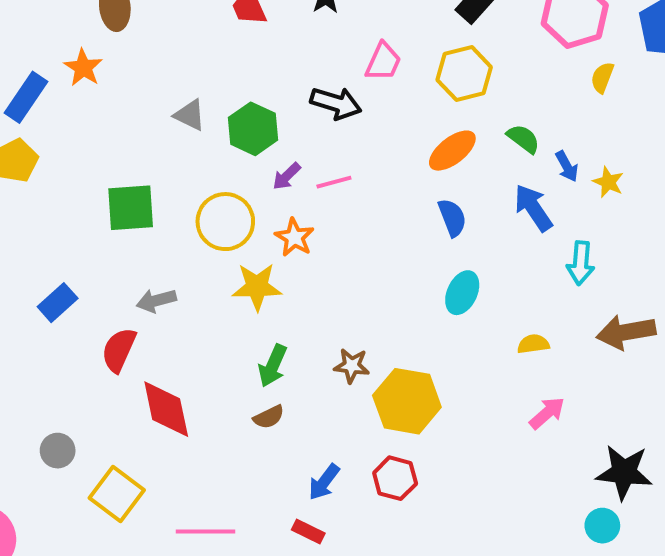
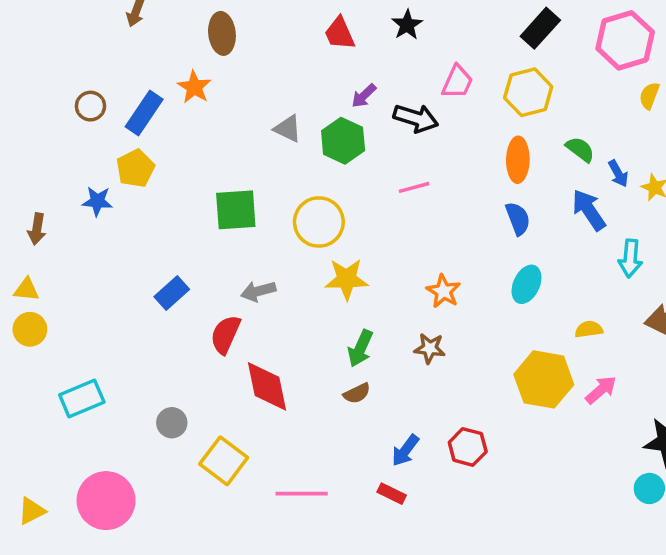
orange ellipse: (452, 151) -> (518, 160), turned -51
purple arrow: (287, 176) -> (364, 96), moved
orange star: (294, 237) -> (443, 291), moved
yellow hexagon: (407, 401) -> (544, 379), moved

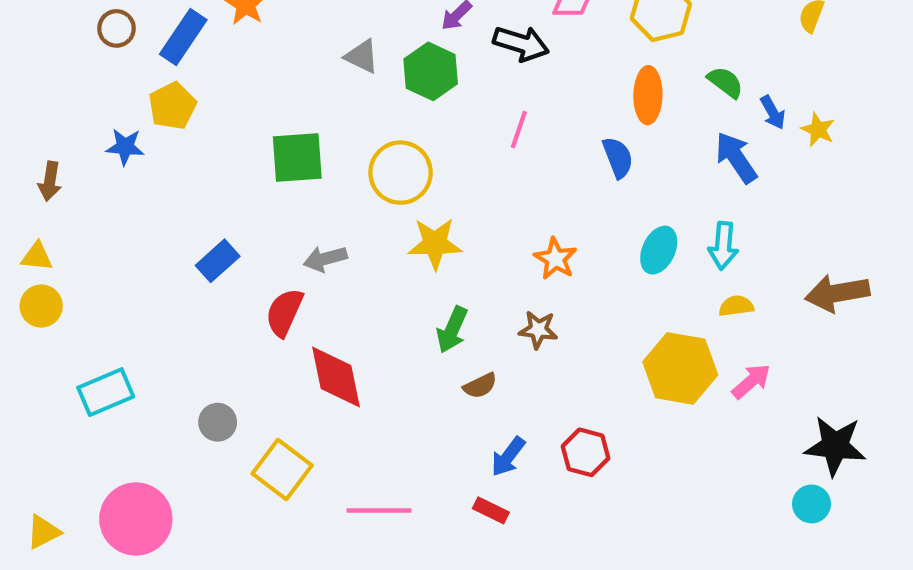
pink line: (414, 187) -> (519, 130), turned -56
blue semicircle: (518, 219) -> (618, 158), moved
cyan arrow: (630, 258) -> (723, 246), moved
brown semicircle: (357, 393) -> (480, 386), moved

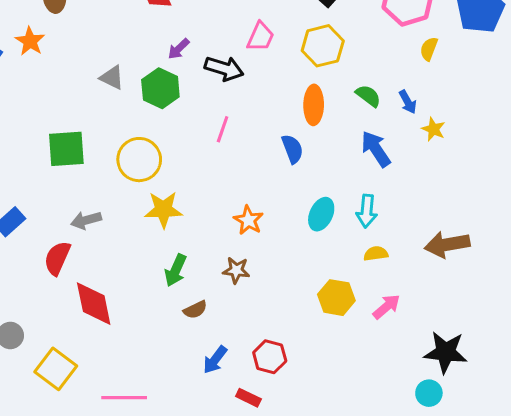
blue arrow: (773, 112) -> (408, 102), moved
yellow hexagon: (680, 368) -> (336, 298), size x0.7
red rectangle: (491, 510) -> (248, 398), moved

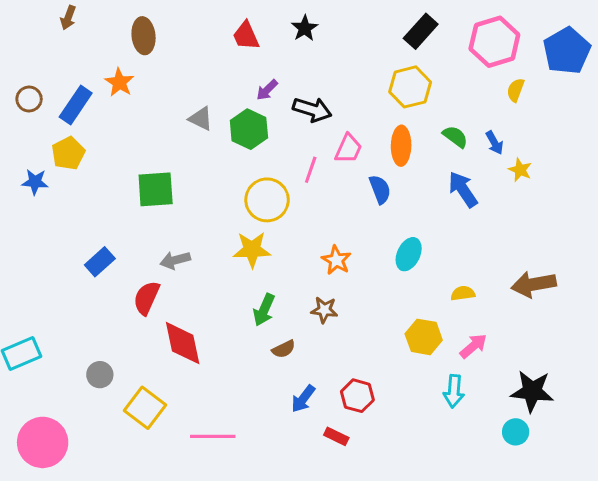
pink trapezoid: (261, 37) -> (348, 149), moved
yellow circle: (139, 160) -> (267, 200), moved
cyan arrow: (367, 211) -> (454, 391), moved

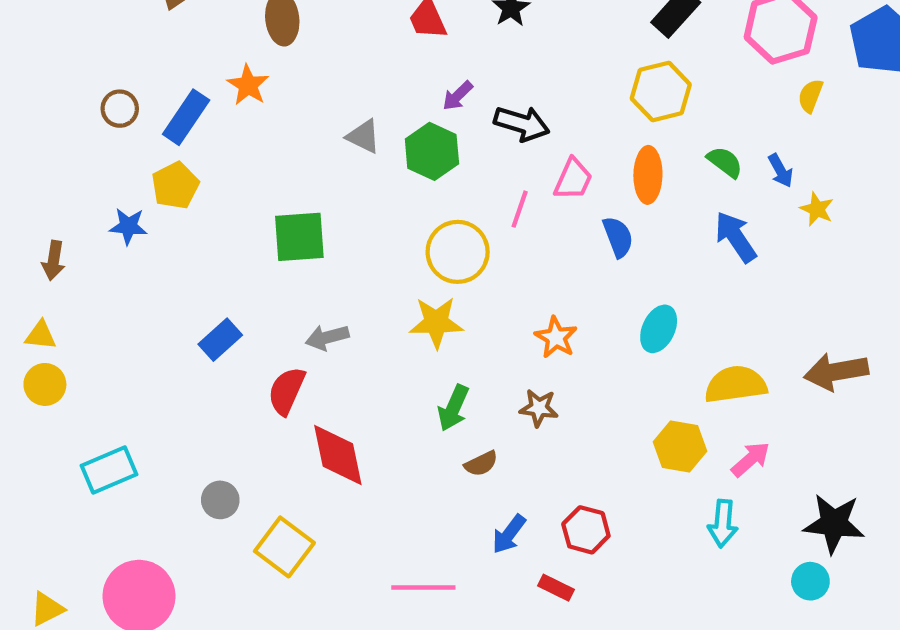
yellow semicircle: (463, 293) -> (736, 384), size x1.8
pink line: (213, 436) -> (423, 588), moved

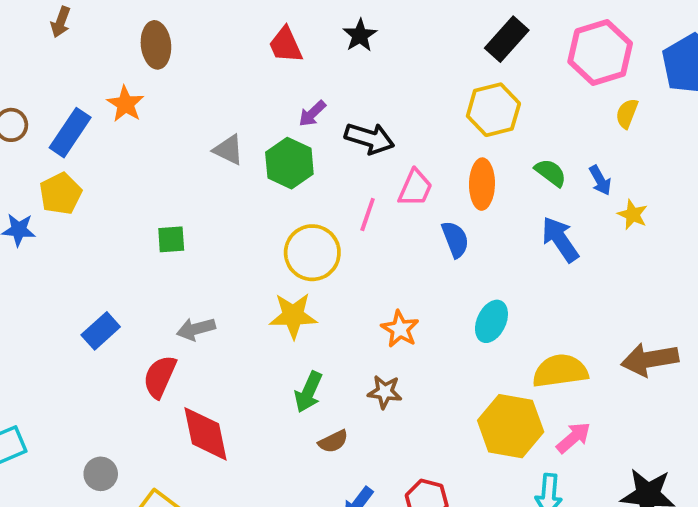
green square: (299, 237) -> (171, 239), size x0.6
yellow hexagon: (680, 446) -> (511, 426), size x1.4

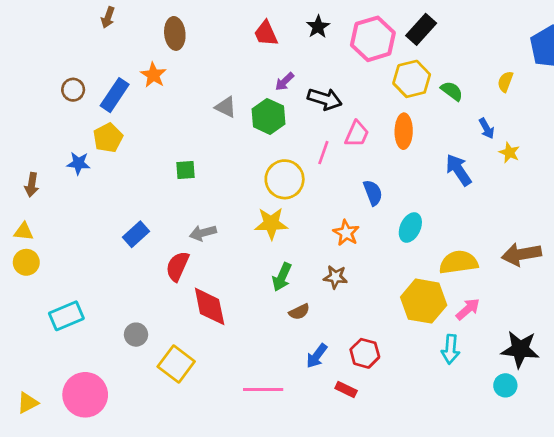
pink hexagon: (600, 53) -> (373, 39), moved
green semicircle: (551, 173) -> (452, 91), moved
blue semicircle: (455, 239) -> (373, 193), moved

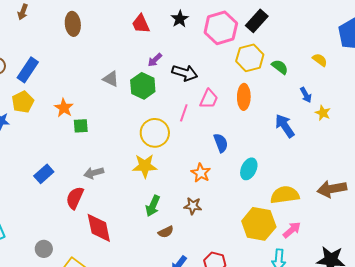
orange star: (153, 75) -> (64, 108), moved
yellow semicircle: (505, 82) -> (320, 60), turned 105

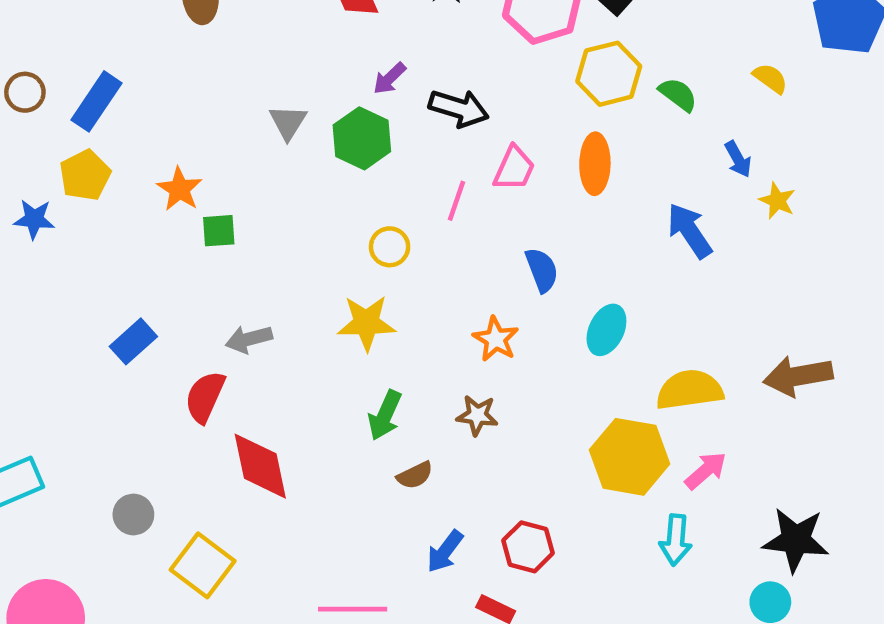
gray triangle: (111, 79) -> (288, 122), turned 36
yellow circle: (155, 133) -> (390, 247), size x0.6

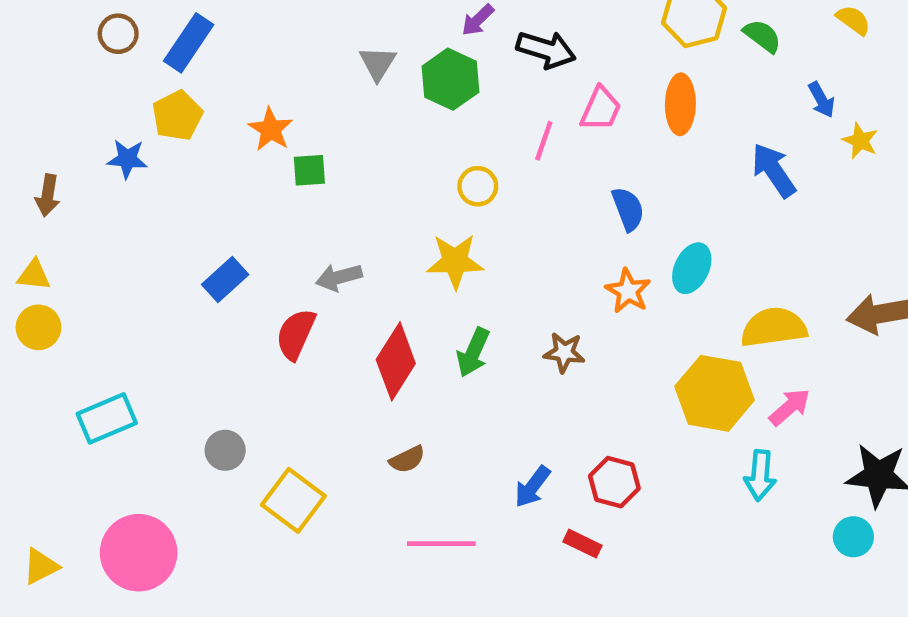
orange star: (496, 339) -> (628, 291), moved
red diamond: (260, 466) -> (396, 361), moved, turned 44
brown semicircle: (415, 475) -> (407, 459), moved

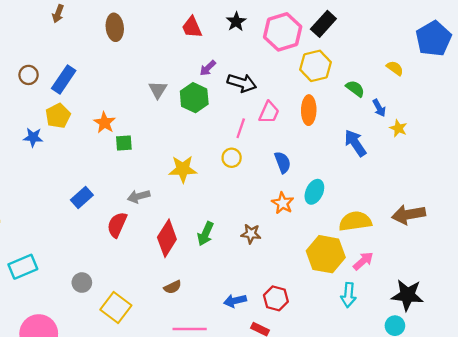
green semicircle: (762, 36) -> (355, 89), moved
yellow circle: (478, 186) -> (232, 158), moved
yellow star: (455, 261) -> (183, 169), moved
blue arrow: (532, 487) -> (235, 301), turned 40

